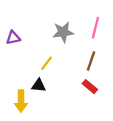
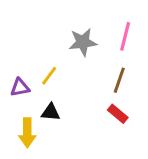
purple triangle: (13, 38) -> (20, 87), moved
yellow line: (46, 63) -> (49, 76), moved

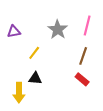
gray star: (83, 42) -> (58, 29), turned -30
purple triangle: (20, 87) -> (14, 32), moved

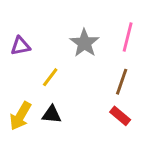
yellow arrow: (19, 93) -> (20, 116), moved, turned 30

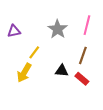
black triangle: (52, 114) -> (62, 71), moved
yellow arrow: (20, 116) -> (24, 73), moved

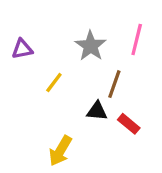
brown line: (83, 55) -> (114, 84), moved
yellow arrow: (24, 73) -> (60, 151), moved

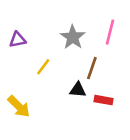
red rectangle: (129, 124) -> (103, 100), turned -30
yellow arrow: (60, 151) -> (19, 107), moved, turned -75

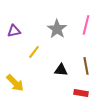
brown line: (92, 68) -> (86, 66), moved, turned -30
red rectangle: (103, 100) -> (81, 93), moved

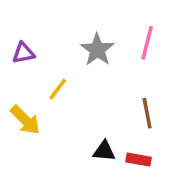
black triangle: (61, 70) -> (104, 151), moved
yellow arrow: (15, 83) -> (25, 120), moved

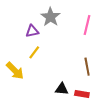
gray star: (97, 50) -> (50, 17), moved
purple triangle: (23, 53) -> (32, 31), moved

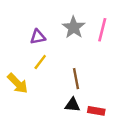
gray star: (50, 17) -> (74, 27), moved
brown line: (87, 67) -> (76, 79), moved

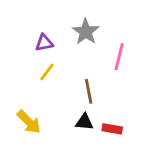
pink line: (102, 30) -> (119, 57), moved
yellow arrow: (18, 83) -> (29, 122), moved

